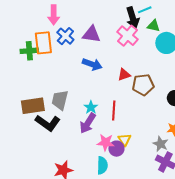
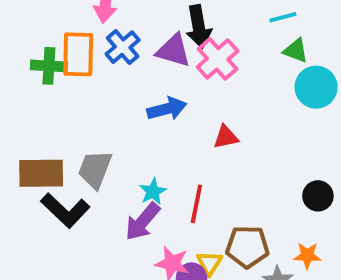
black arrow: (133, 18) -> (199, 27), moved
pink cross: (127, 36) -> (218, 59), moved
blue arrow: (92, 64) -> (167, 109), turned -42
brown pentagon: (143, 85) -> (247, 247), moved

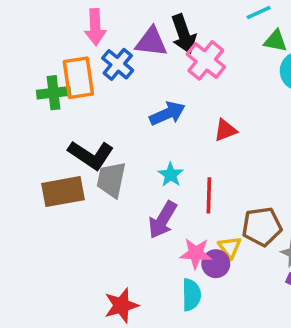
purple triangle: (173, 51) -> (151, 42), moved
cyan star: (153, 192) -> (171, 175), moved
black L-shape: (65, 210) -> (91, 155), moved

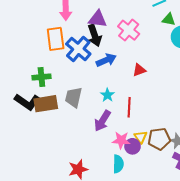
black arrow: (184, 34) -> (95, 35), moved
blue cross: (118, 64) -> (78, 49), moved, size x1.4
green cross: (54, 93) -> (41, 77), moved
black L-shape: (91, 155) -> (27, 102), moved
brown pentagon: (262, 227) -> (159, 139), moved

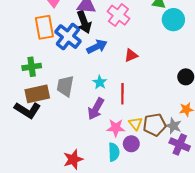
black L-shape: (27, 102) -> (28, 110), moved
purple circle: (132, 146) -> (131, 144), moved

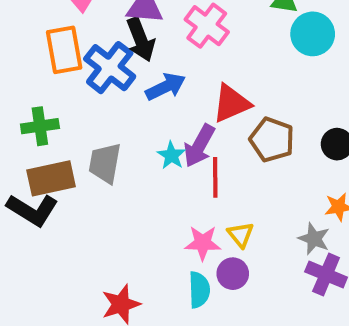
red triangle: (131, 55) -> (231, 103), size x1.5
purple arrow: (96, 109) -> (199, 146), moved
brown pentagon: (155, 125) -> (272, 140), moved, turned 30

